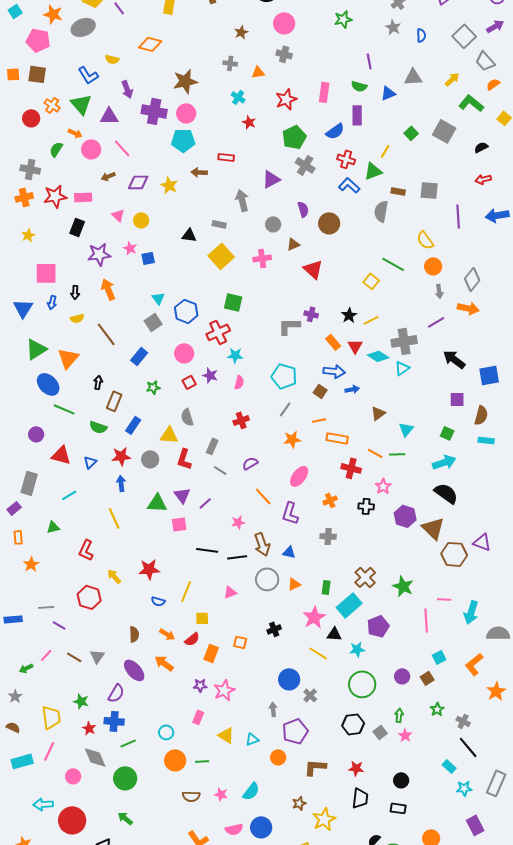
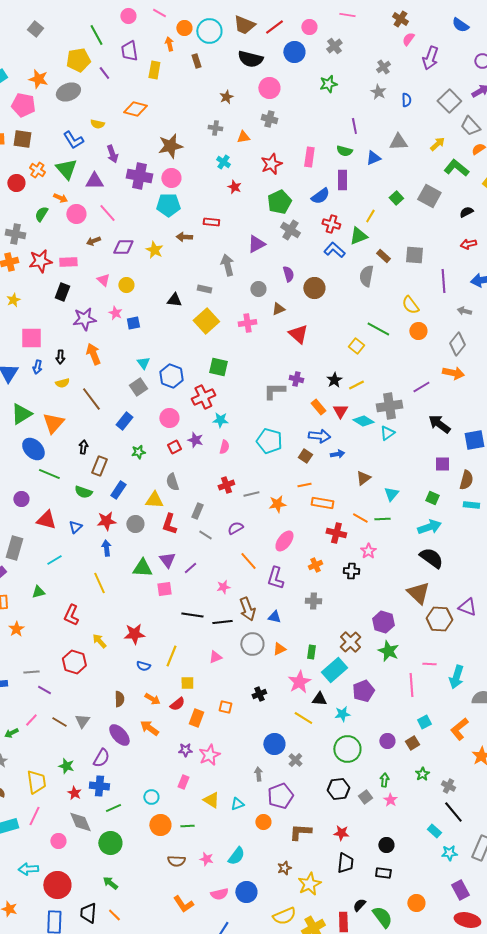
brown rectangle: (398, 191) -> (383, 256), turned 32
gray arrow: (439, 291) -> (464, 311), moved, turned 112
gray line: (285, 409) -> (251, 494), moved, turned 42
purple hexagon: (405, 516) -> (383, 622), moved

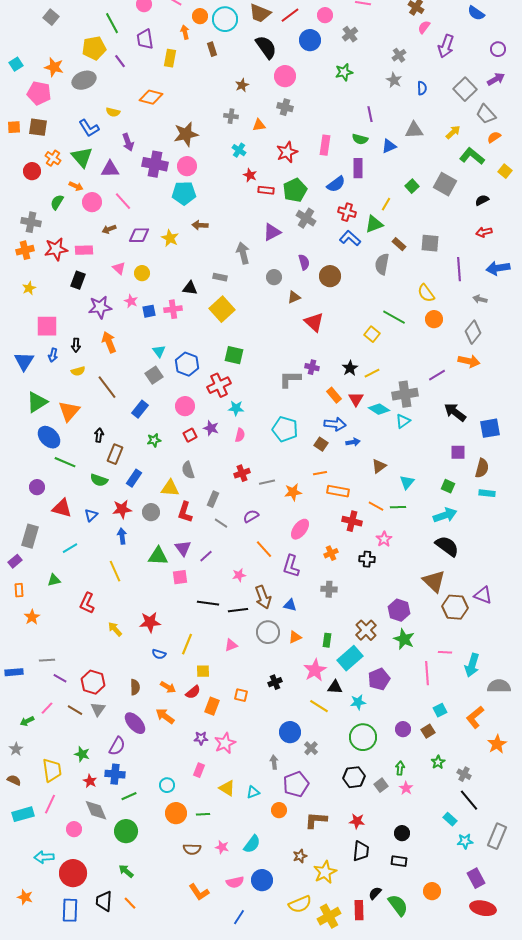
black semicircle: (250, 59) -> (266, 47), turned -140
red rectangle: (211, 222) -> (266, 190), moved
pink cross: (247, 323) -> (173, 309), moved
red hexagon: (74, 662) -> (93, 682), moved

